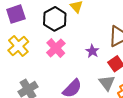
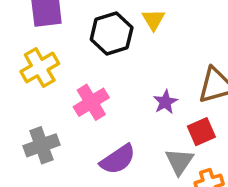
pink cross: (56, 48) -> (91, 102), moved

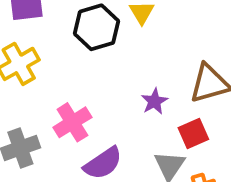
pink cross: (91, 102) -> (72, 122), moved

